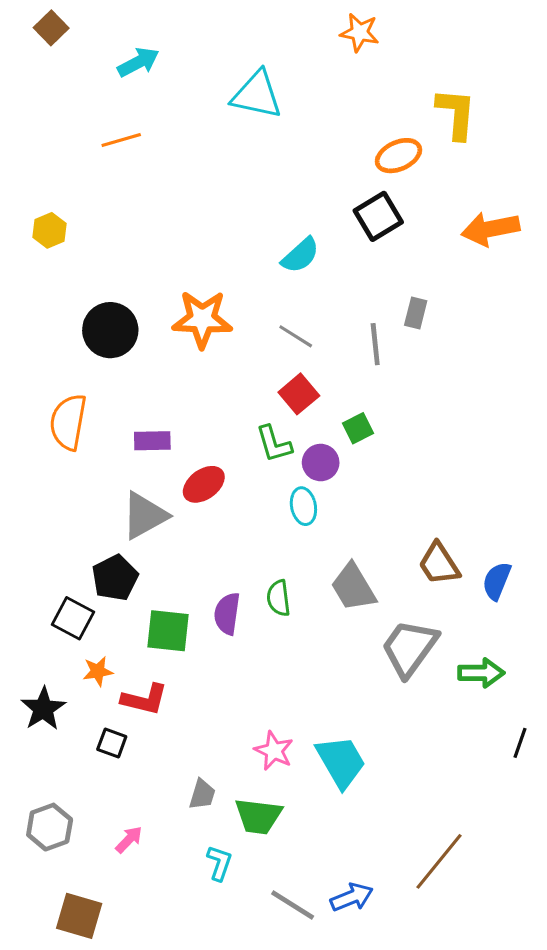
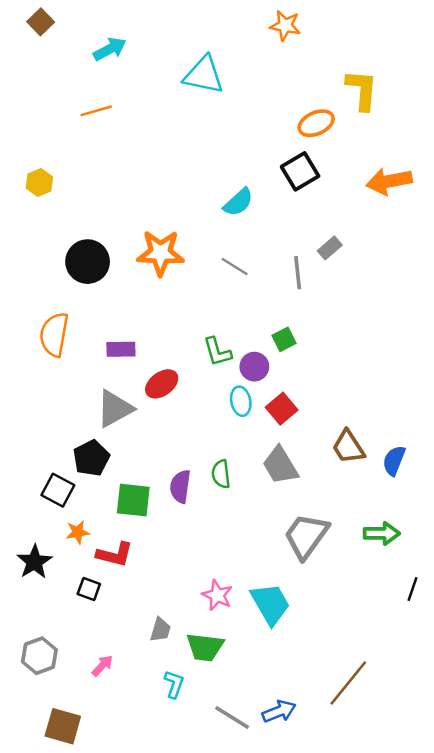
gray rectangle: (416, 313) -> (330, 248), turned 35
red square: (299, 394) -> (282, 409), moved
gray trapezoid: (409, 648) -> (306, 536), moved

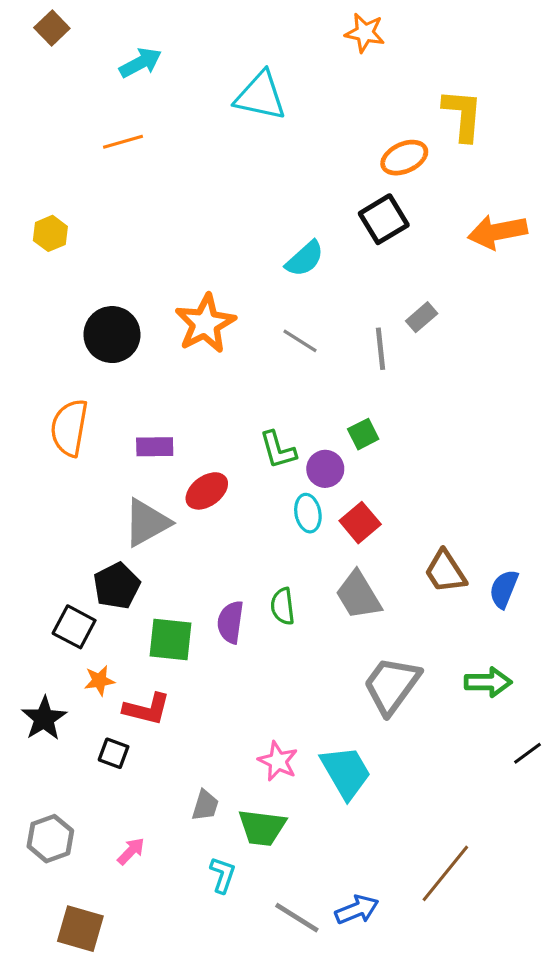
orange star: (160, 253) -> (205, 323), turned -30
black line: (413, 589) -> (528, 753), turned 35

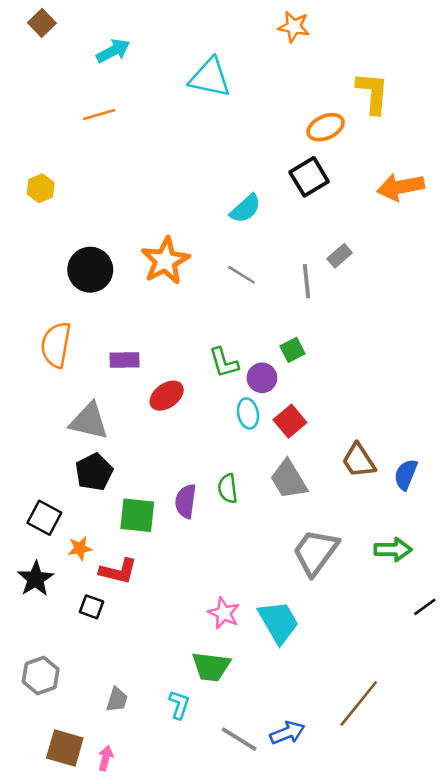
gray triangle: (147, 523) -> (89, 421), moved, turned 42
black square: (74, 627) -> (44, 518), moved
gray trapezoid: (205, 805) -> (117, 700), moved
pink arrow: (131, 851) -> (106, 758), moved, turned -30

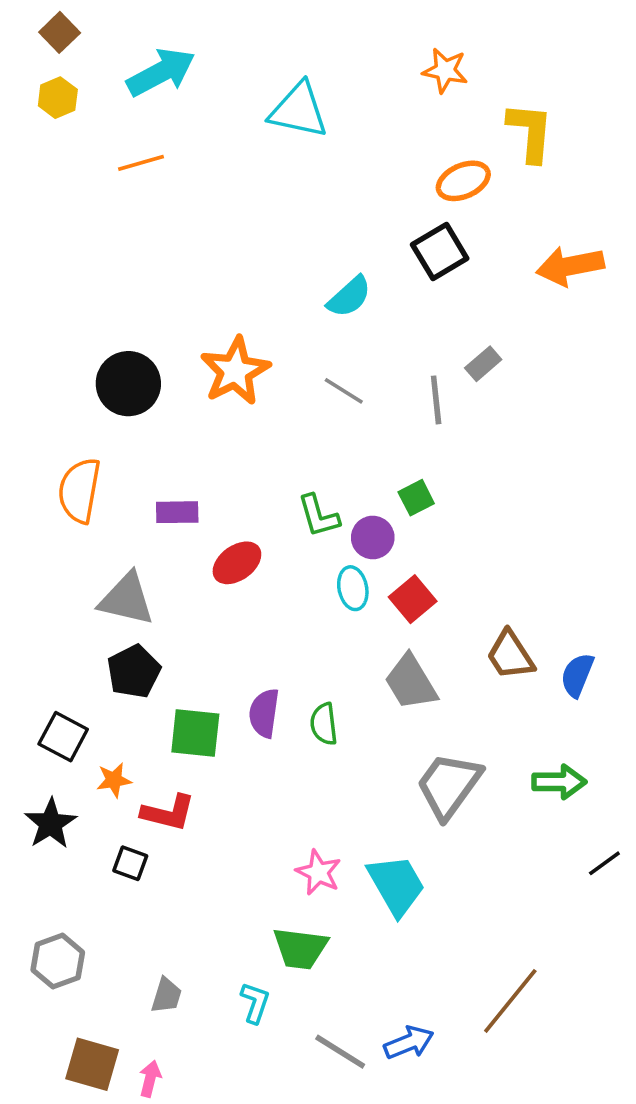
orange star: (294, 27) -> (445, 70), moved
cyan arrow: (113, 51) -> (161, 72), size x1.4
yellow hexagon: (41, 188) -> (58, 98), moved
green semicircle: (228, 488) -> (324, 724), moved

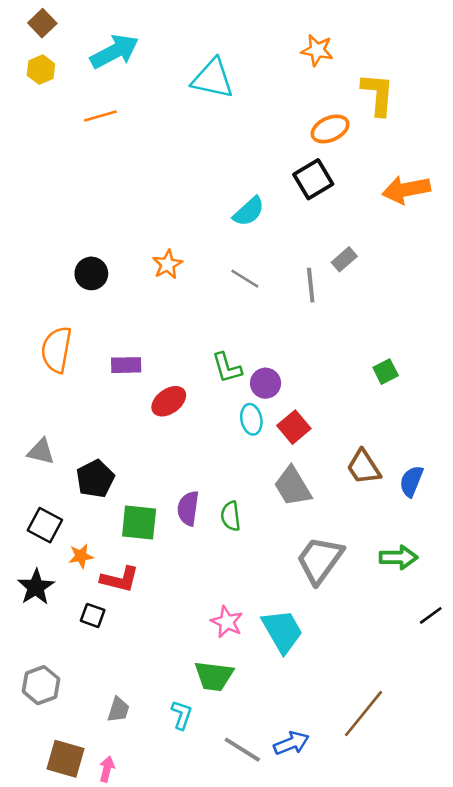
orange star: (235, 371) -> (167, 264), size x0.6
black circle: (128, 384) -> (91, 273), size x0.7
green square: (416, 498) -> (386, 372), moved
gray triangle: (127, 599) -> (41, 452), moved, size x0.7

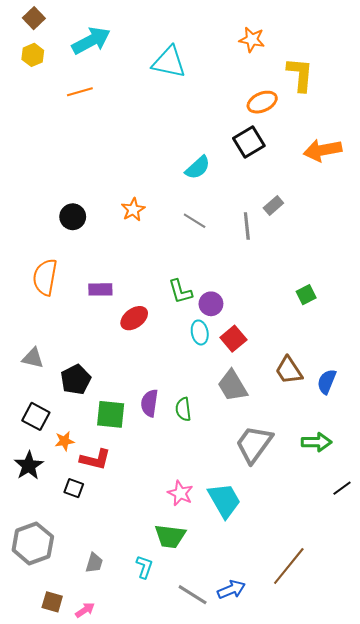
gray hexagon: (41, 685) -> (33, 543), size x1.4
brown square: (65, 759) -> (52, 602), size x0.7
pink arrow: (107, 769) -> (85, 610), turned 42

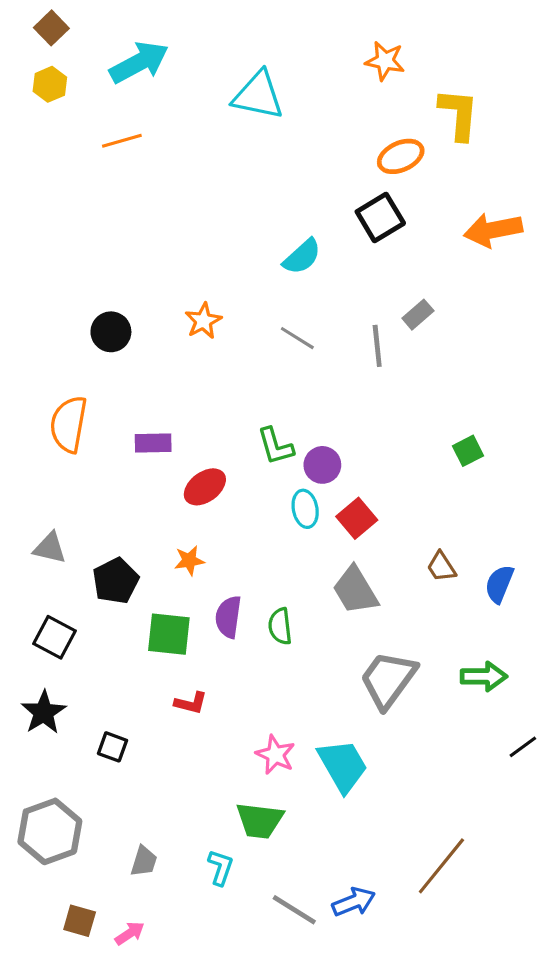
brown trapezoid: (289, 370) -> (441, 567), size x0.7
orange star: (65, 441) -> (189, 560), moved
red L-shape: (95, 459) -> (191, 703), moved, size x0.7

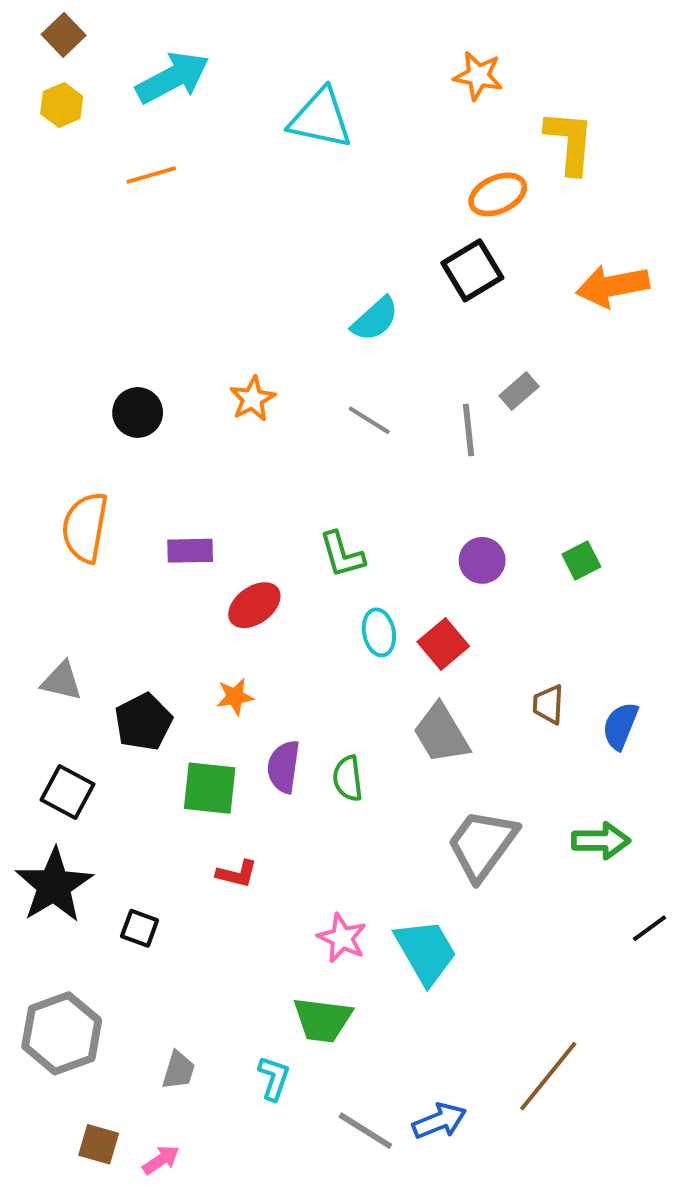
purple circle: (322, 465) -> (482, 560), moved
brown trapezoid: (441, 567) -> (548, 704), turned 36
black star: (44, 712) -> (54, 885), size x1.4

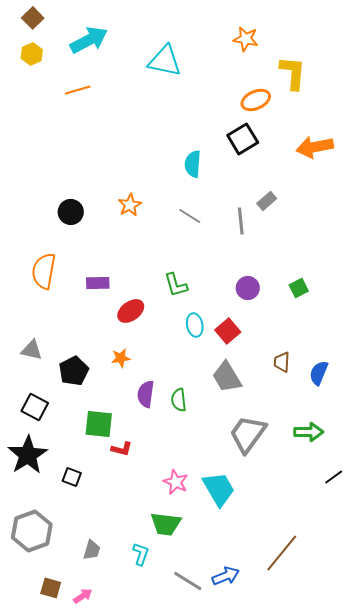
cyan semicircle: (375, 319) -> (193, 164), turned 136
green square: (210, 788) -> (99, 424), moved

